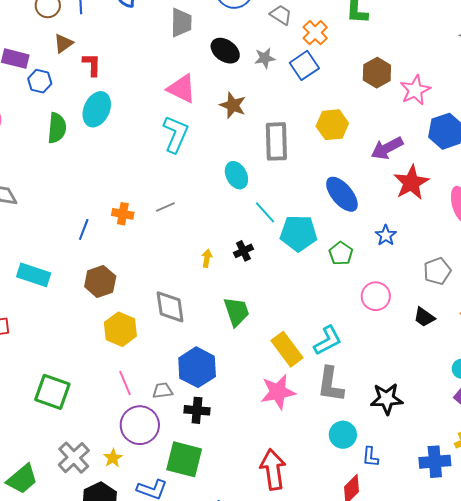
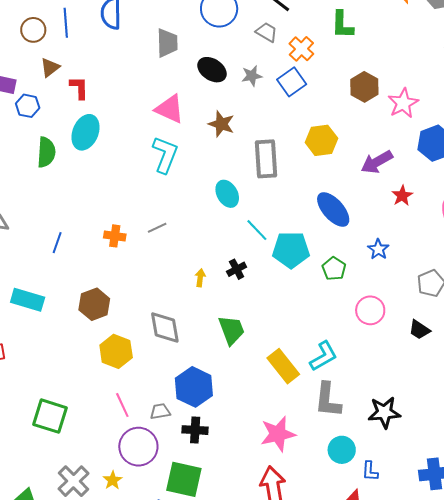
red star: (411, 183) -> (402, 196), size x0.6
blue line: (84, 229) -> (57, 243), moved
pink star: (278, 392) -> (278, 434), moved

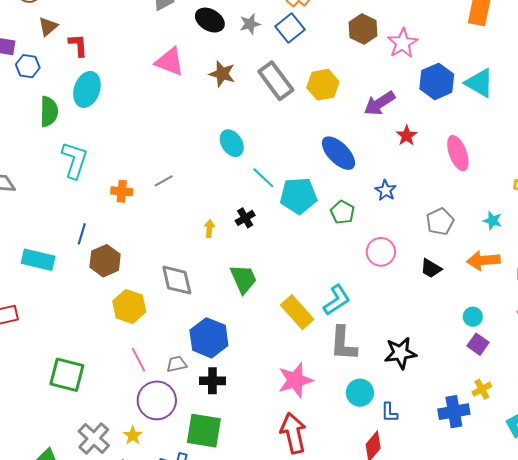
cyan L-shape: (165, 155) -> (74, 160), moved
gray rectangle: (266, 159) -> (276, 81), moved, turned -30
blue line: (57, 243) -> (82, 234), moved

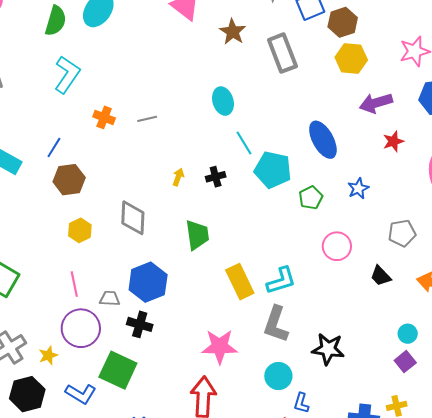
brown hexagon: (363, 29) -> (343, 22), moved
yellow hexagon: (323, 85) -> (351, 59), moved
yellow hexagon: (129, 307) -> (80, 230), size x0.7

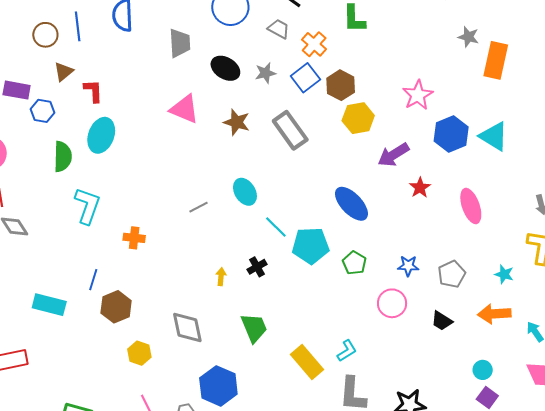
gray line: (147, 119) -> (199, 207), moved
blue star: (358, 188) -> (408, 266), moved, turned -30
cyan L-shape: (281, 281) -> (347, 351), size x0.7

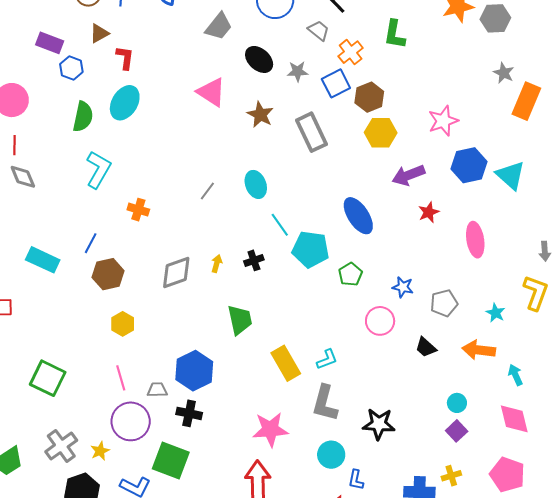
gray trapezoid: (180, 43) -> (219, 26), turned 32
gray line: (199, 207) -> (207, 191), turned -36
gray diamond: (187, 328) -> (176, 273), moved, turned 72

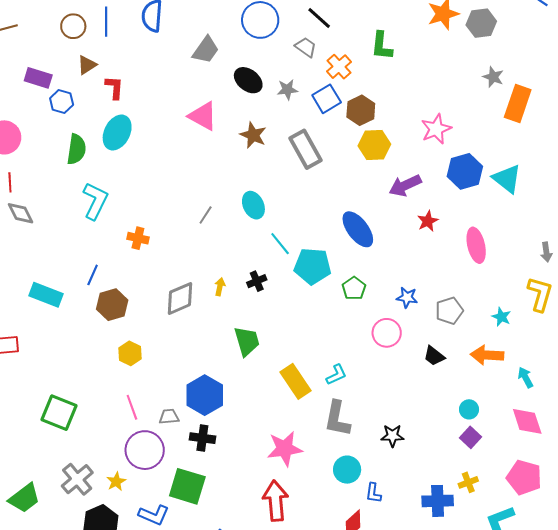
black star: (379, 424) -> (392, 436), size x0.7

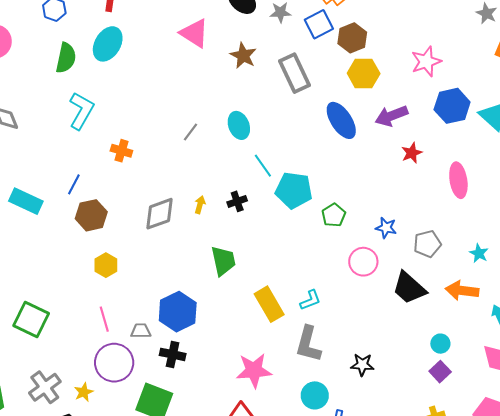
blue ellipse: (358, 229) -> (341, 120), moved
black trapezoid: (434, 356) -> (409, 288), size x1.6

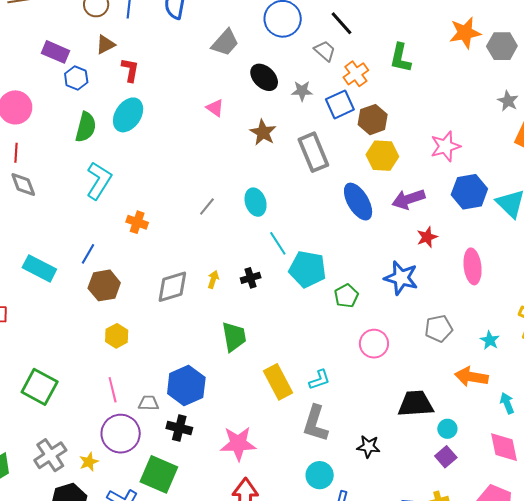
pink triangle: (194, 33) -> (215, 108), size x0.6
blue star: (386, 228) -> (401, 278), moved, size x1.6
black trapezoid: (409, 288) -> (416, 404), moved, turned 132
pink star: (254, 370) -> (238, 443), moved

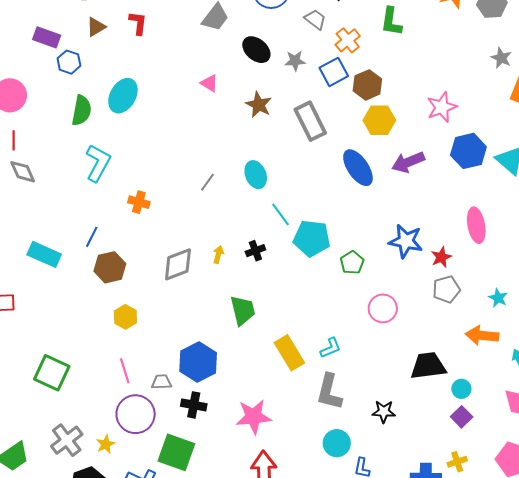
red L-shape: (130, 70) -> (138, 23), moved
red star: (427, 237) -> (441, 257), moved

